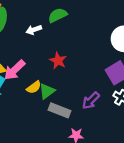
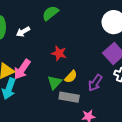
white arrow: (34, 30) -> (23, 32), moved
yellow semicircle: (34, 87) -> (71, 77), moved

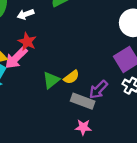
red star: (59, 53) -> (27, 42), moved
gray rectangle: (69, 97) -> (83, 101), moved

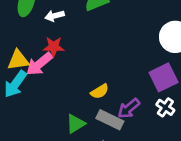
red star: (27, 42) -> (54, 47), turned -30
green triangle: (51, 80) -> (76, 124), moved

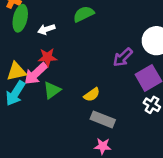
purple arrow: (129, 108) -> (123, 57), moved
green triangle: (76, 124) -> (52, 90), moved

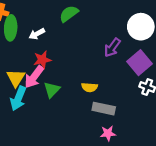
yellow triangle: (16, 71) -> (16, 78), turned -36
yellow semicircle: (92, 95) -> (90, 87), turned 49

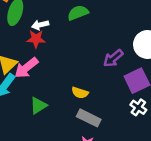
red star: (42, 60) -> (36, 39), moved
green triangle: (52, 90) -> (38, 106), moved

